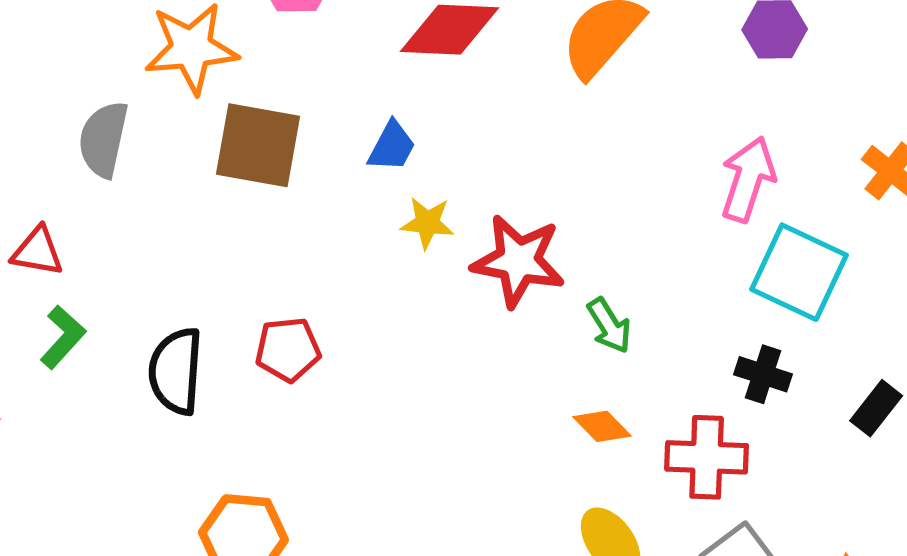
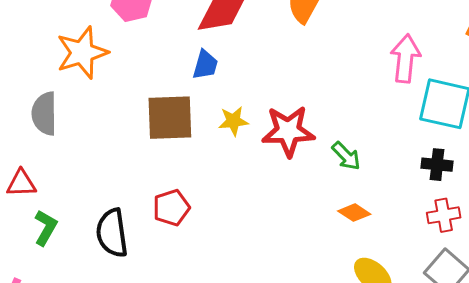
brown square: (258, 145) -> (170, 118), moved
blue trapezoid: (392, 146) -> (205, 65), moved
red cross: (707, 457) -> (444, 215), moved, size x0.7

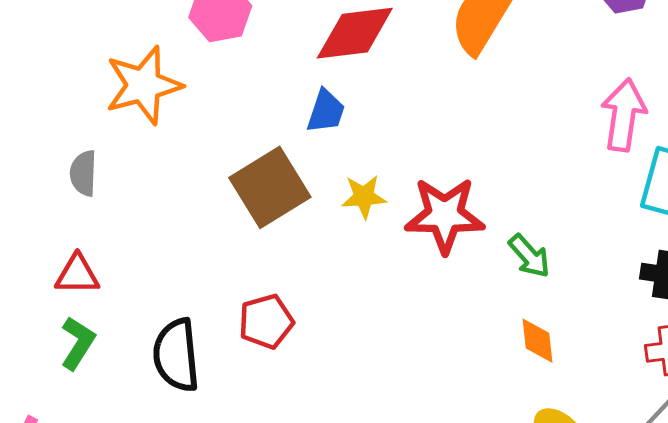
gray semicircle: (44, 114) -> (83, 173), size x0.7
brown square: (170, 118) -> (270, 187), turned -32
red triangle: (21, 183) -> (77, 275), moved
orange diamond: (354, 213) -> (538, 341), turned 48

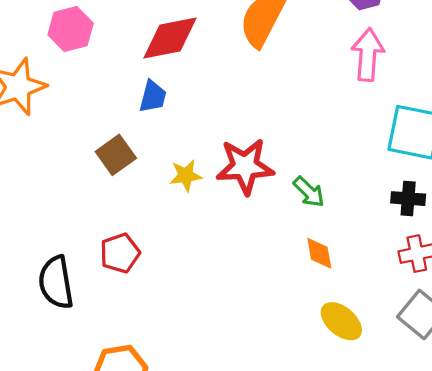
pink arrow: (624, 115) -> (368, 55), moved
brown square: (270, 187) -> (116, 155), size x0.7
yellow star: (364, 197) -> (186, 175), moved

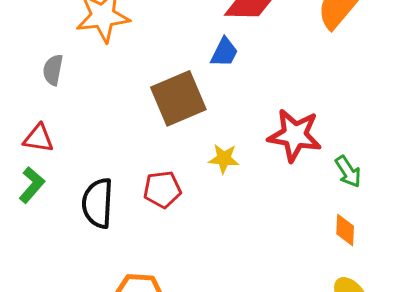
brown square: (116, 155) -> (178, 98), size x1.5
yellow star: (186, 175) -> (224, 159), moved

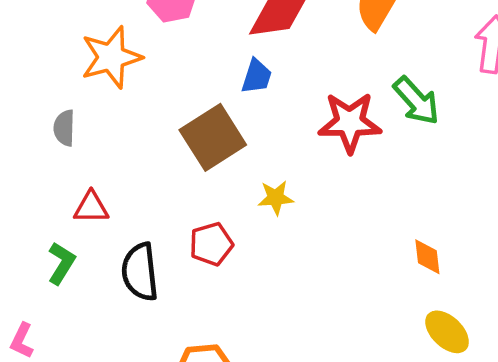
red star: (295, 135) -> (350, 122), moved
red triangle: (38, 138) -> (91, 207), moved
green arrow: (348, 172) -> (416, 101), moved, size x1.4

